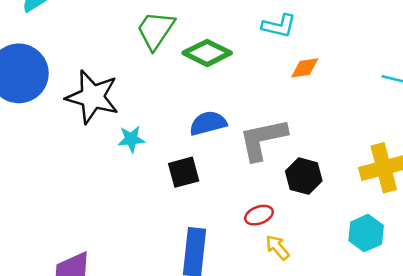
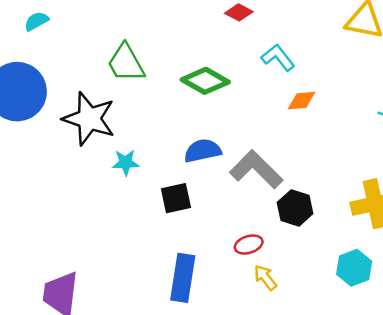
cyan L-shape: (279, 26) -> (278, 58), turned -144
green trapezoid: (156, 30) -> (126, 63), moved, turned -66
gray L-shape: (263, 139) -> (256, 169), turned 54

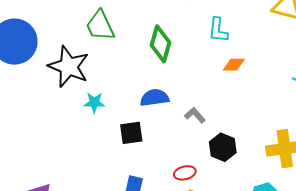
cyan L-shape: (278, 58) -> (218, 30), turned -140
green diamond: (205, 81) -> (161, 44), turned 72
gray L-shape: (256, 169) -> (195, 115), size x0.5

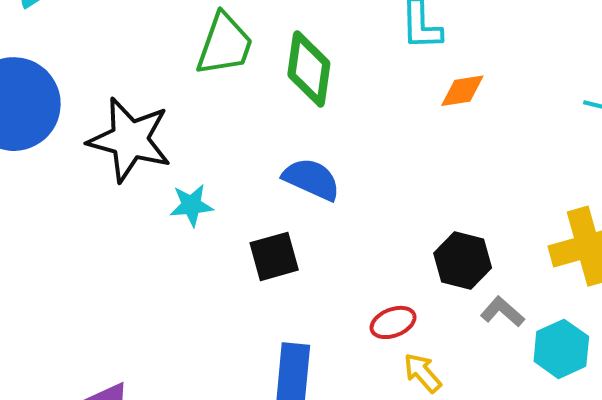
green trapezoid: (100, 26) -> (225, 44), moved, turned -128
blue semicircle: (155, 98) -> (311, 179), turned 40
gray L-shape: (195, 115) -> (502, 312), moved

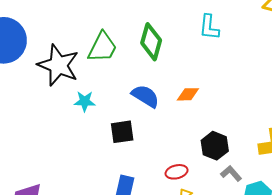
green trapezoid: (225, 44) -> (102, 47), moved
orange diamond: (462, 91) -> (188, 94), moved

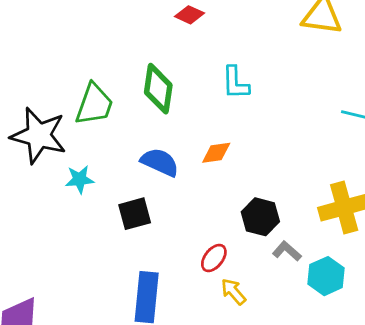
cyan L-shape: (209, 27) -> (235, 83), moved
red ellipse: (177, 172) -> (214, 258), turned -30

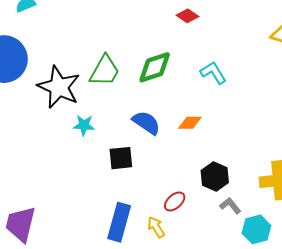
cyan L-shape: (235, 83) -> (213, 73), turned 140
green diamond: (158, 89) -> (155, 67), turned 54
yellow arrow: (233, 292) -> (156, 227), moved

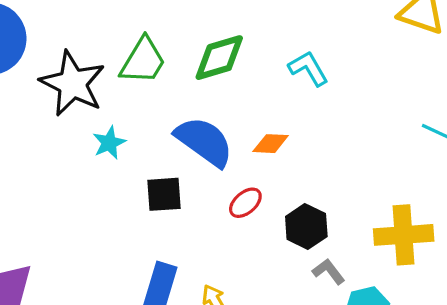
blue semicircle: (146, 123) -> (204, 142), size x1.4
cyan star: (84, 125) -> (109, 143), turned -30
red ellipse: (175, 201) -> (245, 203), moved

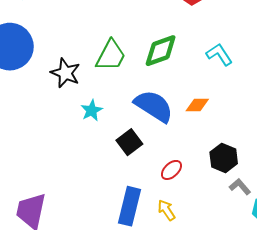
black star: (73, 84) -> (65, 73), size x0.7
black square: (164, 194) -> (129, 142), turned -30
red ellipse: (245, 203) -> (171, 170), moved

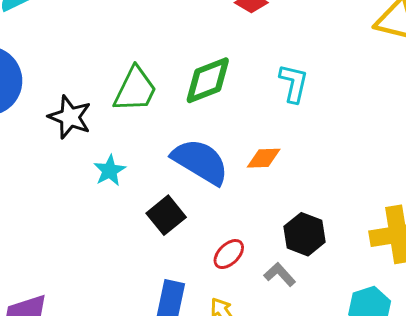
cyan L-shape: (219, 54) -> (294, 83), turned 48
gray L-shape: (240, 187) -> (280, 275), moved

